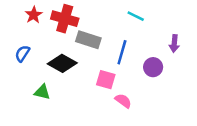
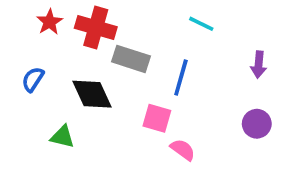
black diamond: (62, 63) -> (92, 94), turned 36
purple circle: (153, 67) -> (257, 124), moved

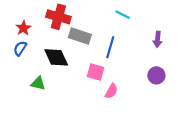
red star: (49, 22) -> (23, 28), moved
pink semicircle: (183, 150) -> (111, 91), turned 84

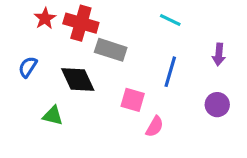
red star: (23, 28) -> (45, 18), moved
blue line: (110, 47) -> (170, 72), moved

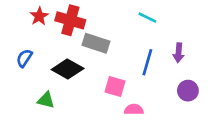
purple arrow: (219, 54) -> (178, 53), moved
black diamond: (78, 80) -> (68, 69), turned -36
pink semicircle: (155, 127) -> (134, 110), turned -120

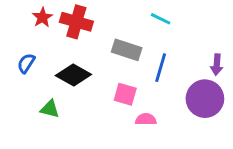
gray rectangle: (96, 43) -> (127, 50), moved
purple arrow: (178, 53) -> (217, 65), moved
purple circle: (188, 91) -> (205, 99), size x1.6

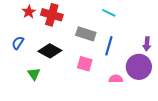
green triangle: (50, 109) -> (34, 74), turned 40
pink semicircle: (146, 119) -> (116, 79), moved

